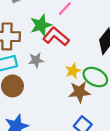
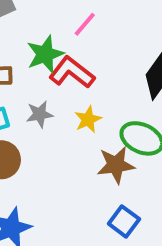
yellow star: (73, 71) -> (88, 119), moved

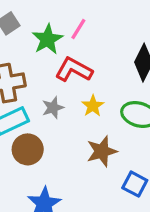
green star: (45, 54) -> (47, 39), moved
brown star: (116, 165) -> (102, 151), moved

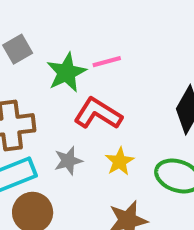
pink line: (78, 29) -> (107, 62), turned 40

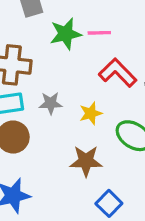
red L-shape: (98, 114) -> (118, 73), moved

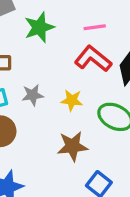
pink line: (99, 33) -> (95, 27), moved
yellow star: (91, 113) -> (72, 100), turned 30

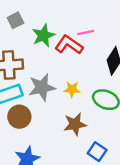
red L-shape: (93, 59) -> (69, 45), moved
gray star: (33, 95) -> (42, 87), size x1.6

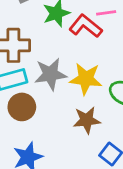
yellow star: (72, 89) -> (86, 79), size x1.6

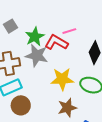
gray star: (50, 74) -> (37, 56), moved, turned 30

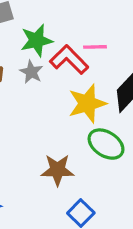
gray star: (37, 56) -> (31, 72), size x0.6
yellow star: (62, 79) -> (87, 103), moved, turned -30

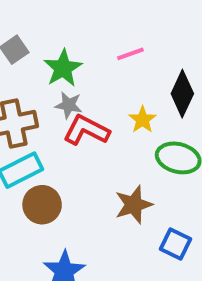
red L-shape: (69, 60) -> (86, 130), moved
yellow star: (87, 103) -> (142, 120), size x0.6

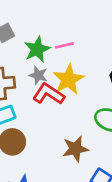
pink line: (130, 54) -> (64, 45), moved
yellow star: (142, 120) -> (68, 79), moved, size x1.6

